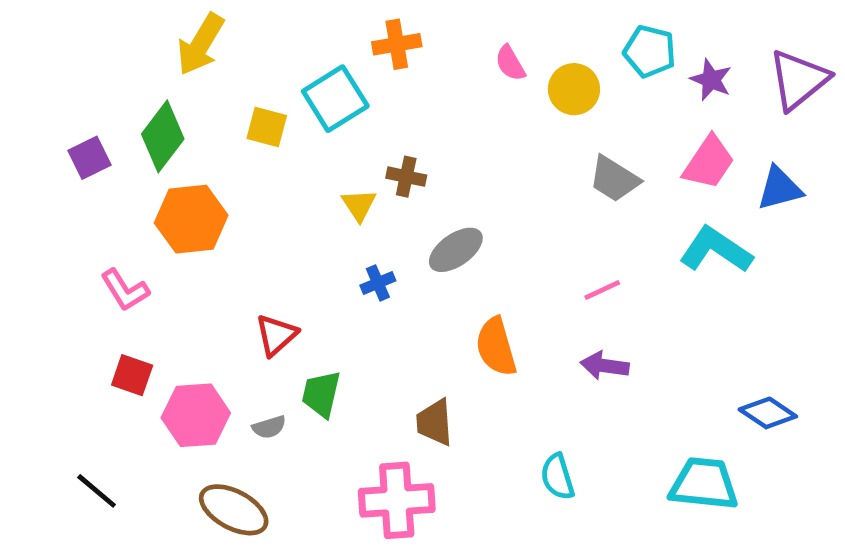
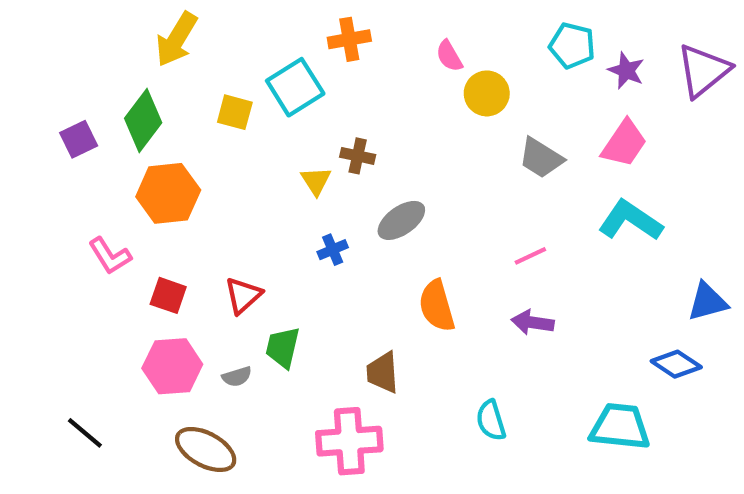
yellow circle: (574, 89) -> (487, 93), moved
blue triangle: (780, 188) -> (707, 302), moved
red square: (132, 375) -> (168, 295), moved

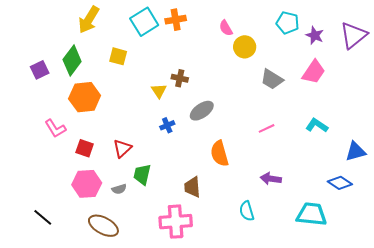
cyan square: (295, 87) -> (144, 22), moved
cyan L-shape: (630, 220) -> (317, 125), moved, size x0.7
purple arrow: (533, 322) -> (271, 179), moved

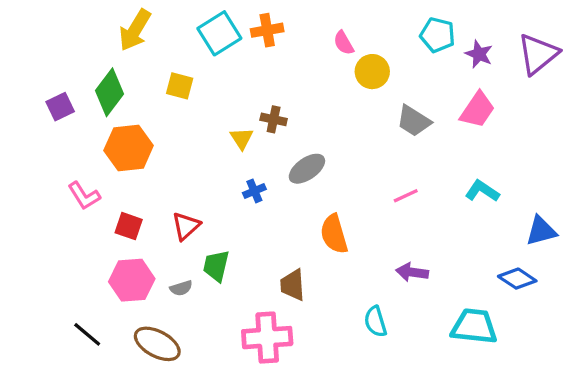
black line: (43, 217) -> (87, 334), moved

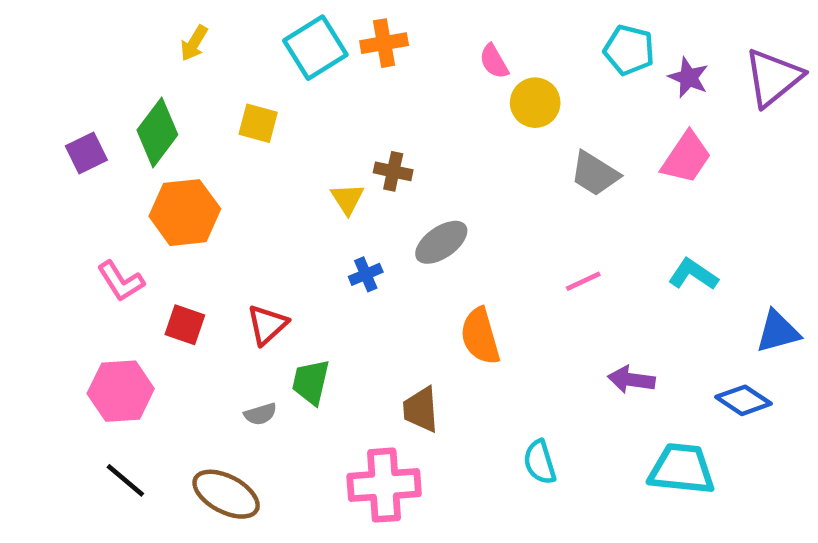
yellow arrow: (135, 30) -> (194, 43), size x0.6
purple arrow: (412, 272) -> (631, 380), moved
pink hexagon: (132, 280) -> (121, 391), moved

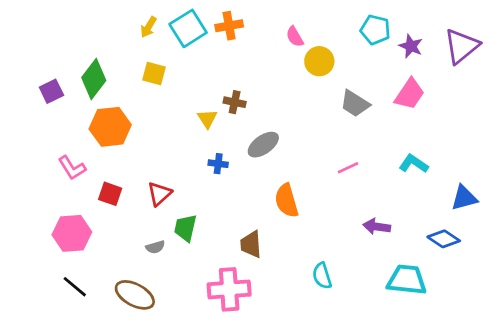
yellow arrow: (194, 43) -> (148, 27), moved
blue cross: (366, 274) -> (218, 164), turned 30

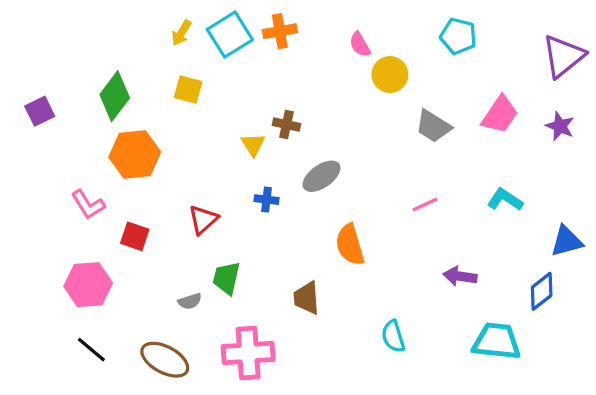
purple star: (411, 46) -> (560, 126), moved
purple square: (51, 91) -> (40, 111), moved
red triangle: (159, 194) -> (203, 220), moved
blue diamond: (444, 239) -> (542, 291), turned -72
pink cross: (229, 289) -> (248, 353), moved

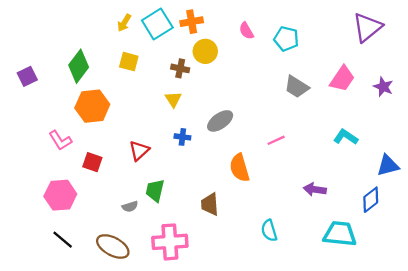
cyan pentagon: (458, 36) -> (286, 39), moved
purple triangle: (563, 56) -> (367, 27), moved
yellow circle: (390, 75) -> (205, 51), moved
brown cross: (286, 125) -> (180, 68), moved
pink line: (425, 205) -> (276, 140), moved

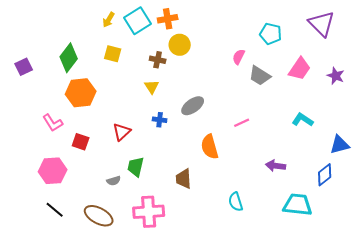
purple triangle: (367, 27) -> (322, 24), turned -36
pink semicircle: (246, 31) -> (239, 57), moved, turned 56
cyan pentagon: (286, 39) -> (271, 34), moved

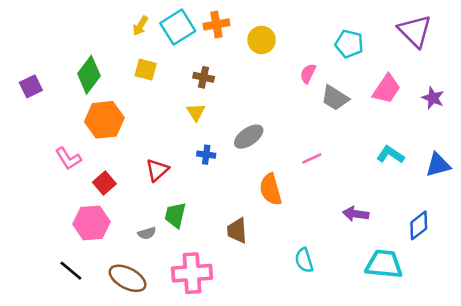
yellow circle: (180, 45) -> (262, 40), moved
red square: (81, 142) -> (104, 183), turned 30
blue triangle: (340, 145) -> (438, 165), moved
pink hexagon: (53, 171) -> (91, 223), moved

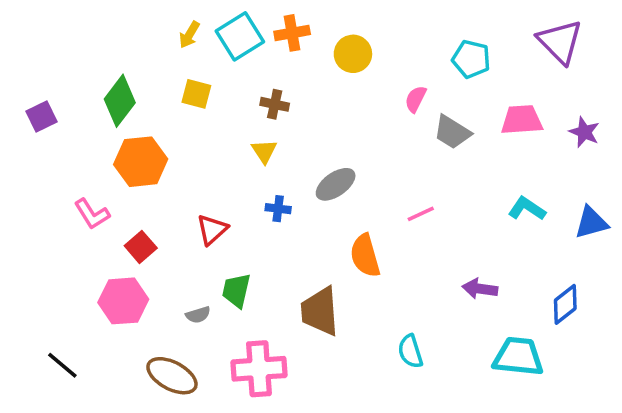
pink trapezoid: (387, 89) -> (522, 120), turned -128
brown trapezoid: (237, 231) -> (320, 311), size x1.4
black line: (71, 271) -> (62, 365), moved

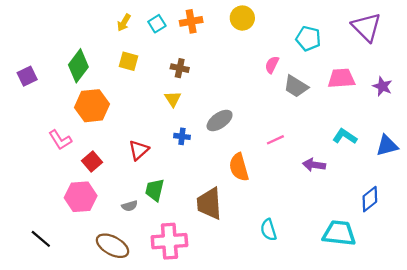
cyan square: (240, 36) -> (157, 24), size x0.6
yellow circle: (353, 54) -> (242, 18), moved
purple arrow: (480, 289) -> (314, 165), moved

